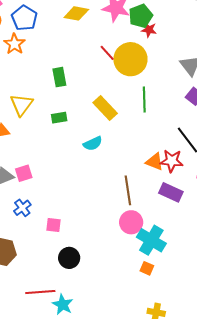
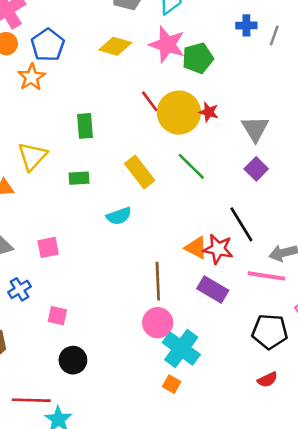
red star: (149, 30) -> (209, 112), moved
green line: (144, 99) -> (191, 166), turned -50
pink square: (24, 173) -> (48, 247), moved

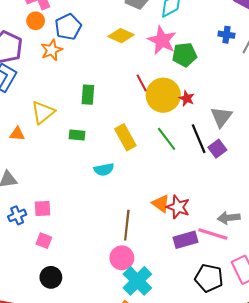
black line: (241, 224) -> (199, 139), moved
pink square: (48, 247) -> (43, 208), moved
purple rectangle: (213, 290) -> (185, 240), moved, turned -55

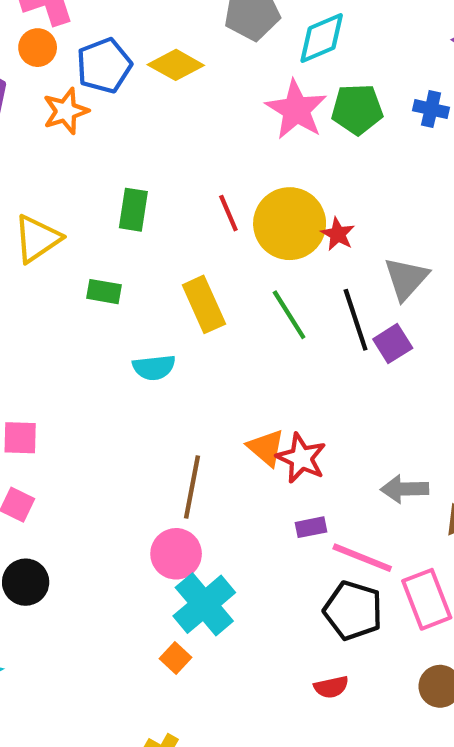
yellow diamond: (121, 36) -> (176, 65), moved
green pentagon: (184, 55) -> (357, 109), moved
red line: (142, 83) -> (228, 213), moved
pink line: (213, 234) -> (362, 558), moved
purple rectangle: (185, 240) -> (311, 527), size x0.6

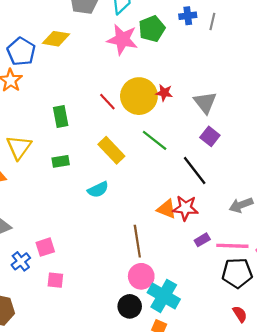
black line: (356, 320) -> (195, 171), moved
black circle: (26, 582) -> (130, 306), moved
red semicircle: (331, 687) -> (240, 314), turned -91

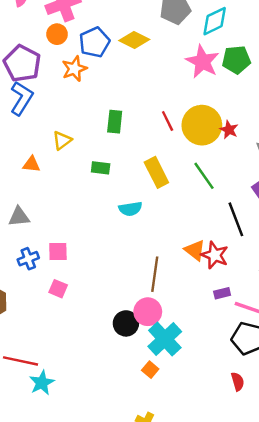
yellow triangle: (19, 147) -> (62, 140), size x0.7
black circle: (130, 306) -> (126, 323), moved

